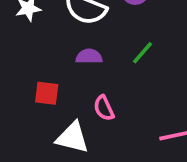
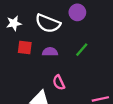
red square: (47, 93) -> (25, 47), moved

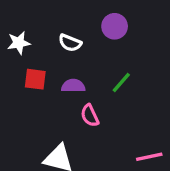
white semicircle: (48, 23) -> (70, 43), size x0.6
pink semicircle: (59, 82) -> (90, 116), moved

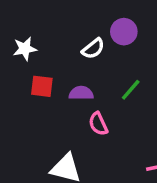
white semicircle: (70, 43) -> (93, 49), moved, turned -60

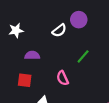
red square: (42, 86) -> (25, 80), moved
purple semicircle: (81, 93) -> (32, 55), moved

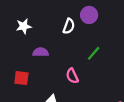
white semicircle: (59, 30) -> (69, 26), turned -32
red square: (25, 80) -> (21, 78), moved

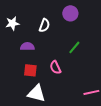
white semicircle: (69, 26) -> (44, 25), moved
red square: (21, 78) -> (30, 70), moved

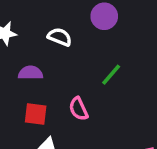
white semicircle: (44, 25) -> (60, 37), turned -88

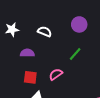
purple circle: (104, 16) -> (79, 24), moved
pink semicircle: (79, 109) -> (56, 74), turned 80

